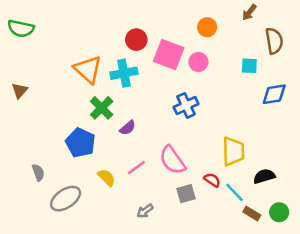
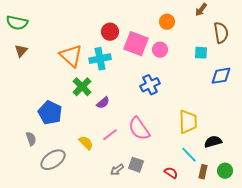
brown triangle: (20, 91) -> (21, 51), moved
blue pentagon: (80, 143) -> (50, 113), moved
red semicircle: (212, 180) -> (171, 173), moved
gray square: (186, 194) -> (136, 165), moved, turned 35
brown rectangle: (252, 213) -> (203, 172), turned 72

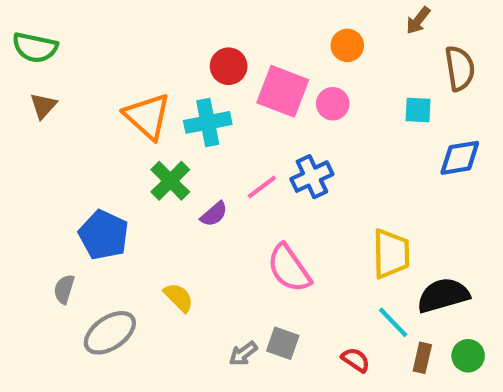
pink line: (110, 135) -> (262, 187), moved
gray semicircle: (31, 139) -> (64, 289), turned -144
black semicircle: (213, 142) -> (443, 295), size x1.4

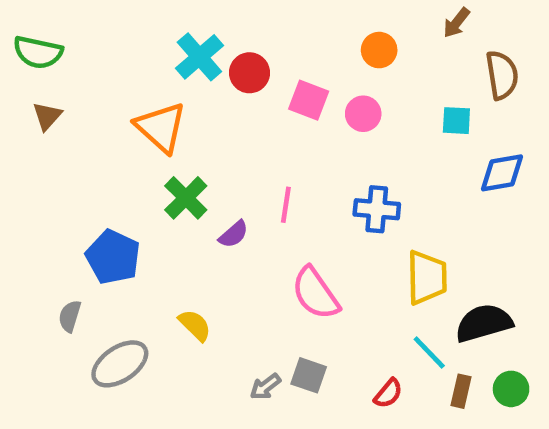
pink square: (283, 91) -> (309, 100), size x0.7
cyan cross: (208, 122) -> (199, 57), moved, turned -30
blue cross: (312, 177) -> (377, 209), moved, turned 30
pink line: (262, 187) -> (286, 205), turned -44
red semicircle: (356, 360) -> (388, 393), turned 96

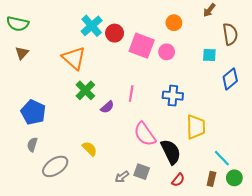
pink square: (309, 100) -> (142, 46), size x1.4
blue diamond: (502, 173) -> (230, 79), turned -30
blue pentagon: (113, 257) -> (33, 112), moved
black semicircle: (484, 323) -> (171, 152), moved, turned 80
cyan line: (429, 353) -> (222, 158), moved

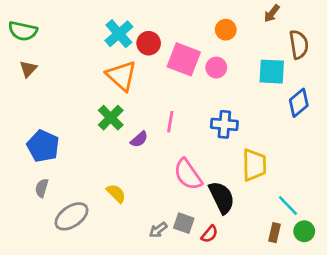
cyan square: (209, 55) -> (272, 72), size x1.5
orange triangle: (74, 58) -> (122, 76), moved
red semicircle: (178, 180) -> (209, 234), moved

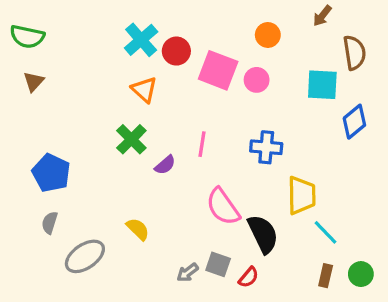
orange triangle: (122, 76) -> (144, 90), size x0.7
cyan line: (288, 206) -> (326, 232), moved

